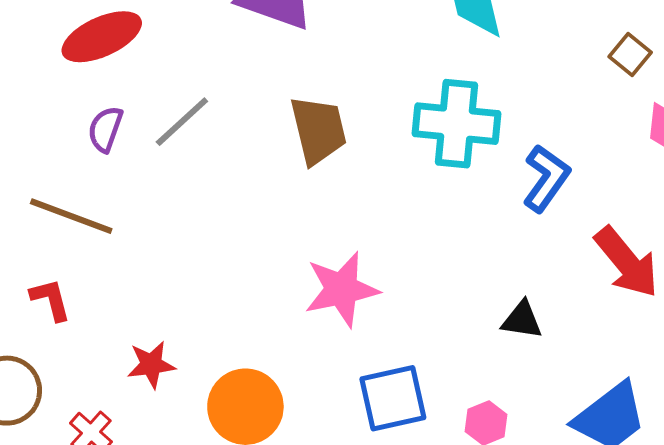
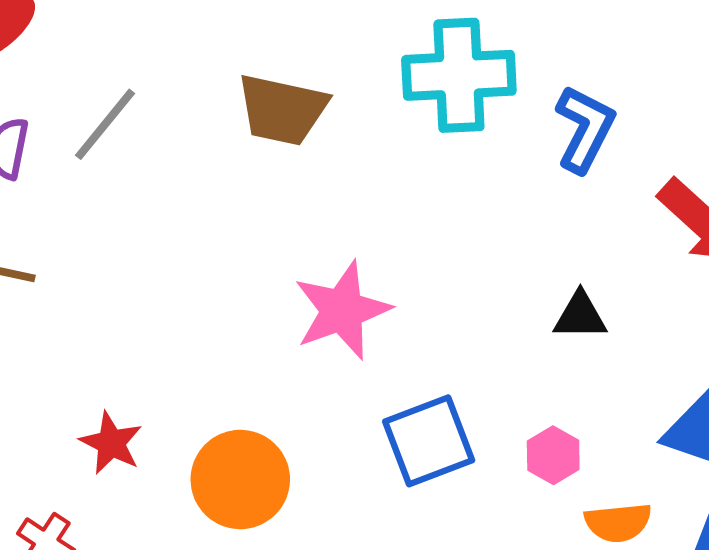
brown trapezoid: (318, 130) -> (282, 110), turned 124
red star: (151, 365) -> (111, 443), turned -30

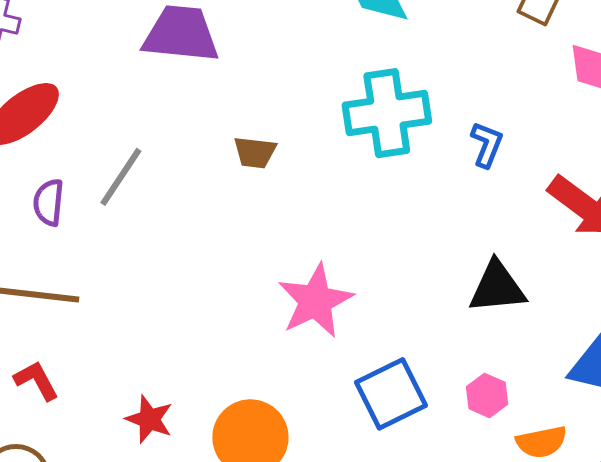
brown trapezoid: (282, 110) -> (255, 152), size x0.6
blue L-shape: (585, 129) -> (487, 144), size x0.7
black triangle: (580, 316) -> (497, 287), size x1.4

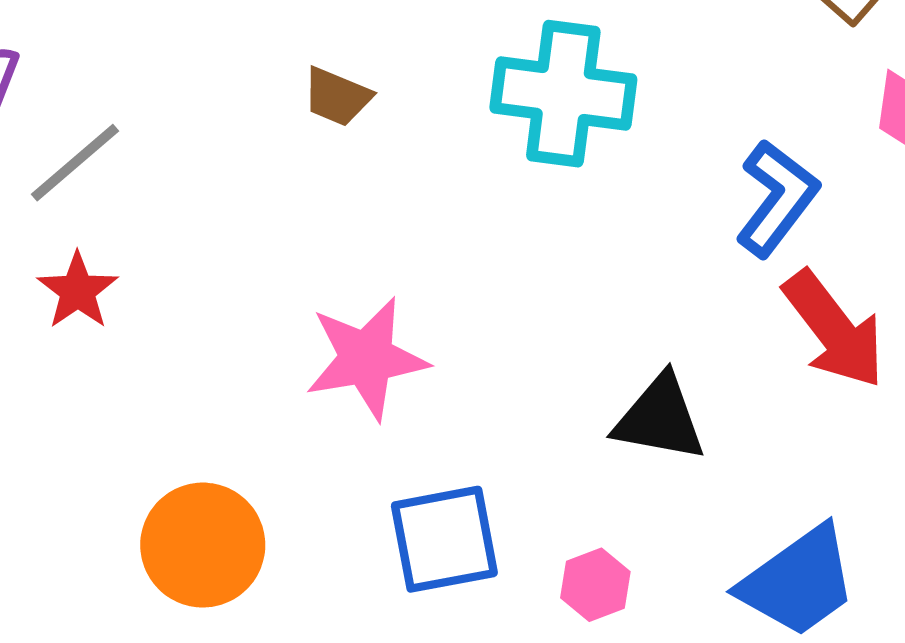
blue L-shape: (487, 144) -> (777, 198), moved, size x1.5
gray line: (121, 177) -> (75, 163), moved
red star: (149, 419) -> (78, 291), moved

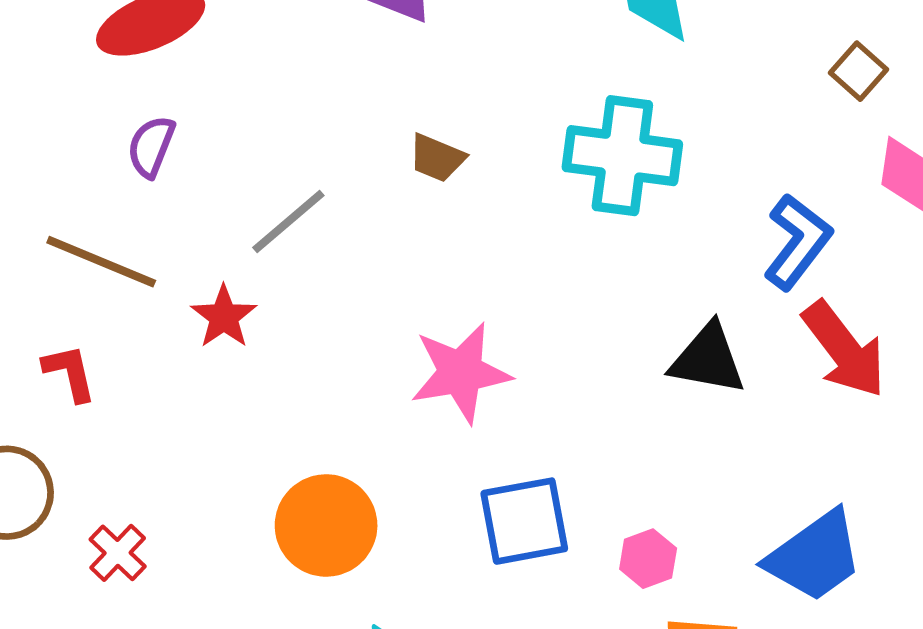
gray line: (75, 163) -> (288, 222), moved
black triangle: (660, 418) -> (708, 359), moved

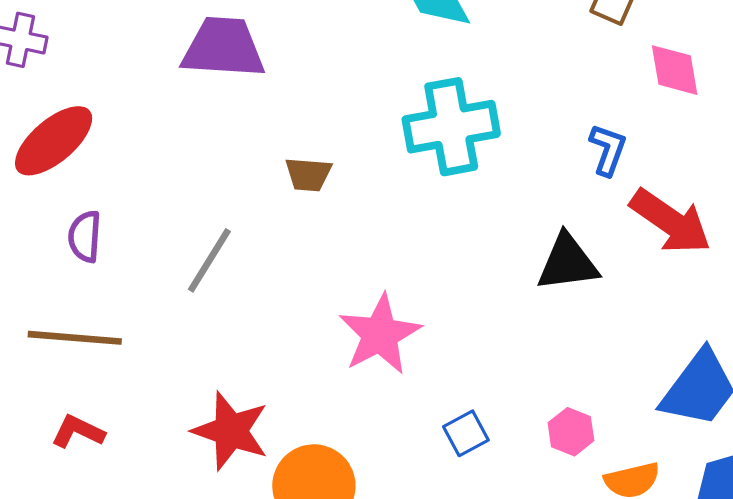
blue L-shape: (798, 242) -> (608, 150), size x0.7
red star: (224, 317) -> (231, 431), moved, size x1.5
red L-shape: (70, 373) -> (78, 431), turned -34
blue square: (524, 521) -> (466, 433), size x0.6

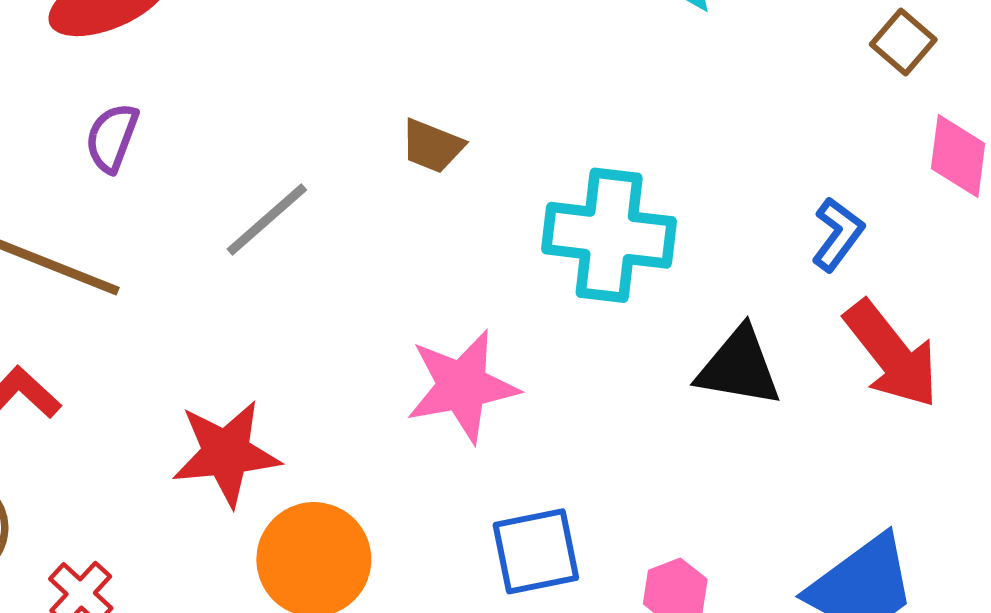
cyan cross: (451, 127) -> (609, 235), moved
red star: (231, 431) -> (226, 453), turned 30
blue square: (466, 433) -> (536, 551), size x1.5

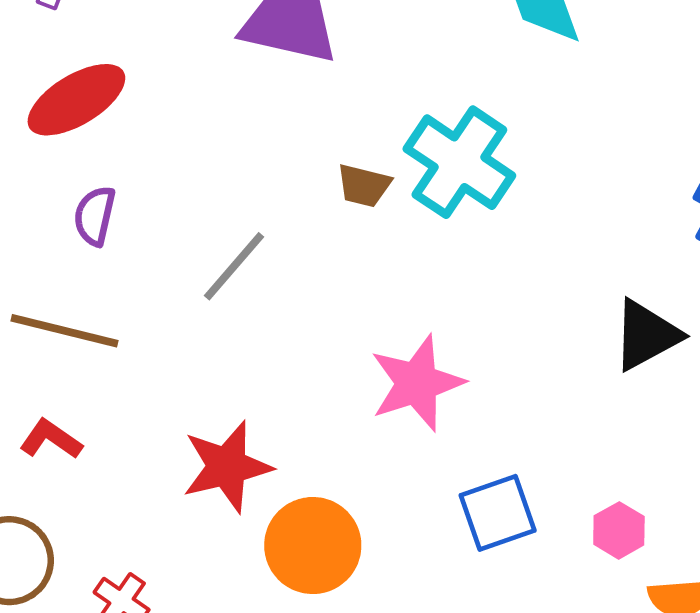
cyan cross: (609, 235) -> (459, 162), moved, turned 35
black triangle: (739, 367) -> (646, 335), turned -30

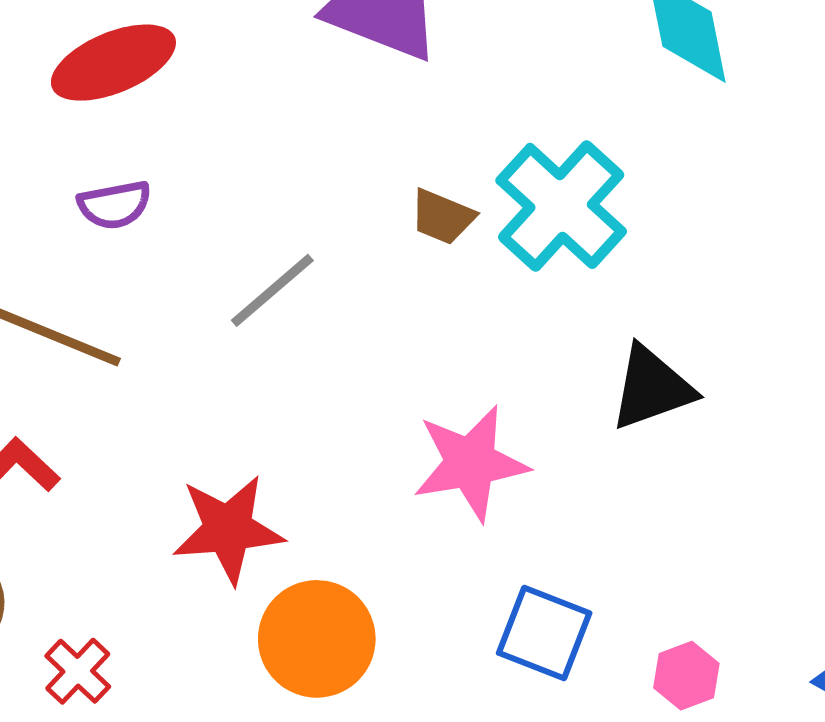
purple semicircle: (95, 216) -> (115, 205), turned -122
black triangle: (646, 335) -> (652, 388), moved
blue square: (498, 513) -> (544, 633), turned 32

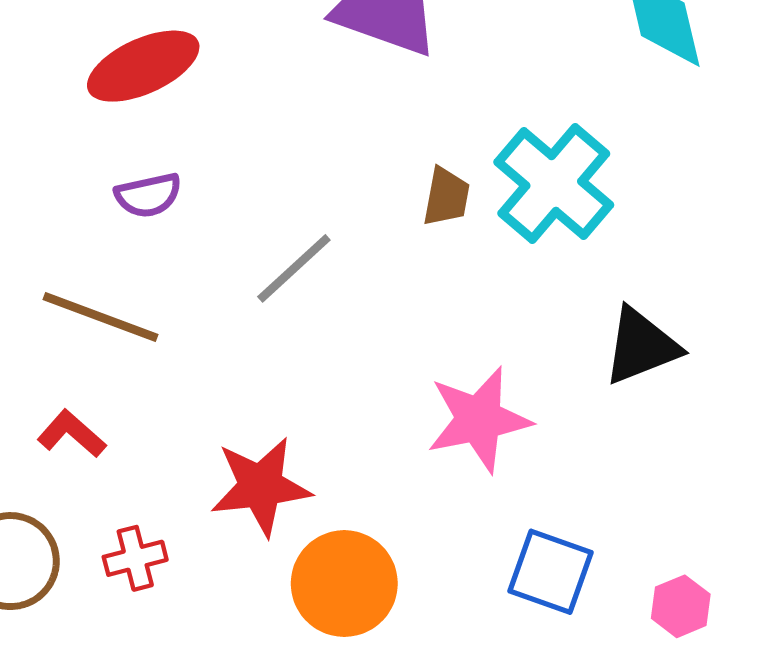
brown trapezoid: (442, 217) -> (446, 197), turned -100
red cross: (78, 671) -> (135, 558), moved, turned 34

